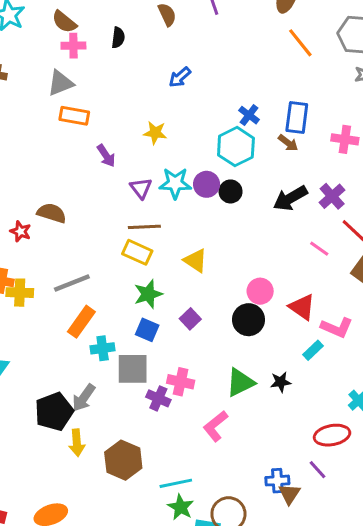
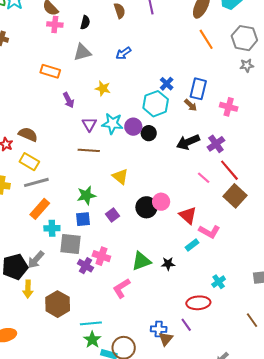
gray triangle: (60, 83) -> (82, 52), moved
yellow rectangle: (137, 252) -> (29, 162), moved
black circle: (249, 320) -> (146, 207), moved
blue square: (147, 330) -> (83, 219), turned -35

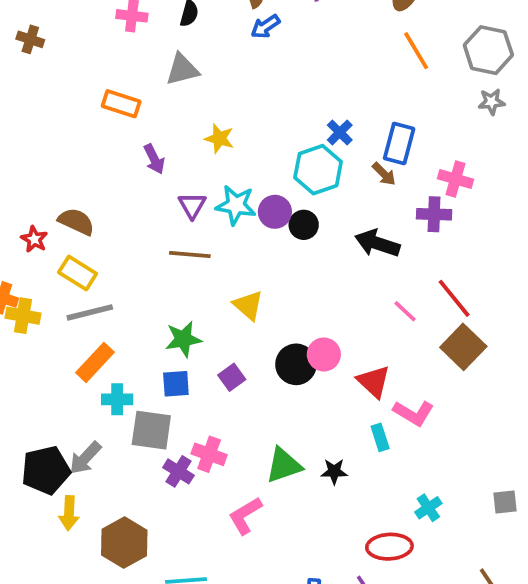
blue arrow: (123, 53) -> (265, 27), moved
black arrow: (188, 142) -> (377, 243), turned 40
purple cross: (216, 144) -> (434, 214), moved, turned 36
cyan rectangle: (192, 245) -> (380, 437), turned -72

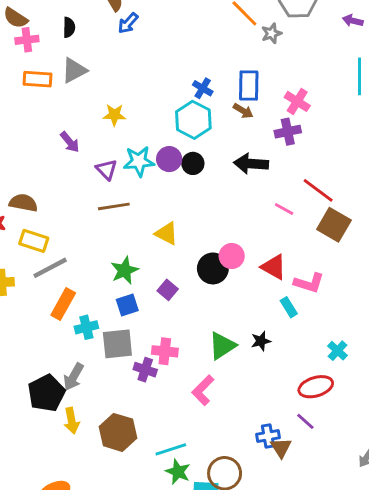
gray star: (492, 102) -> (272, 33), moved
orange rectangle: (121, 104) -> (37, 79), moved
pink cross: (455, 179) -> (297, 101), turned 30

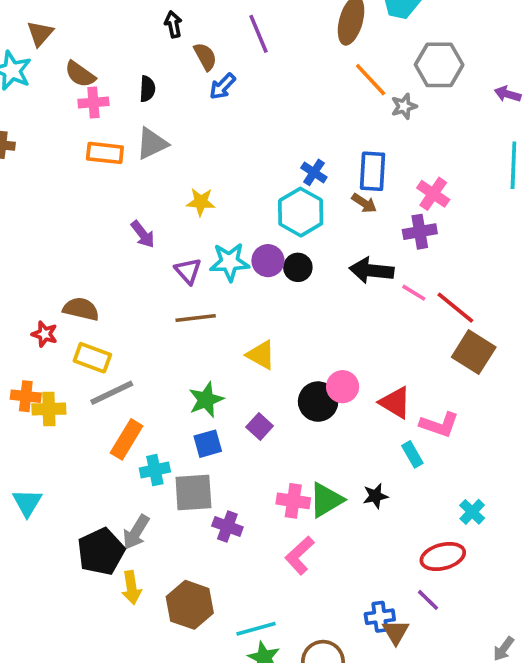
pink line: (284, 209) -> (414, 293), moved
pink cross: (165, 351) -> (293, 501), moved

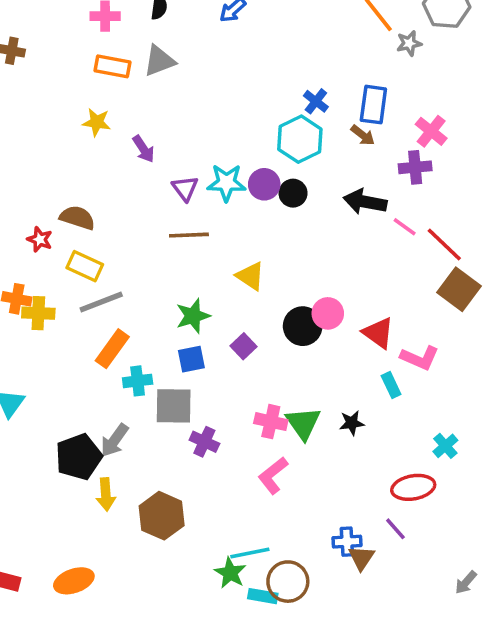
yellow star: (201, 202) -> (97, 122), moved
green triangle: (326, 500) -> (303, 423), turned -39
cyan line: (256, 629) -> (250, 553), moved

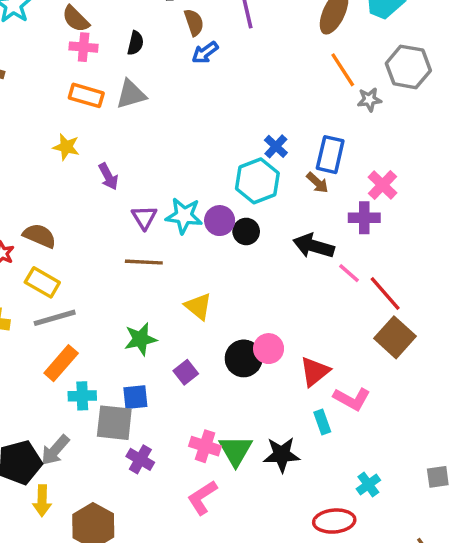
red triangle: (378, 333) -> (315, 372), turned 40
blue square: (191, 359) -> (135, 397), moved
black star: (352, 423) -> (282, 455), size x1.5

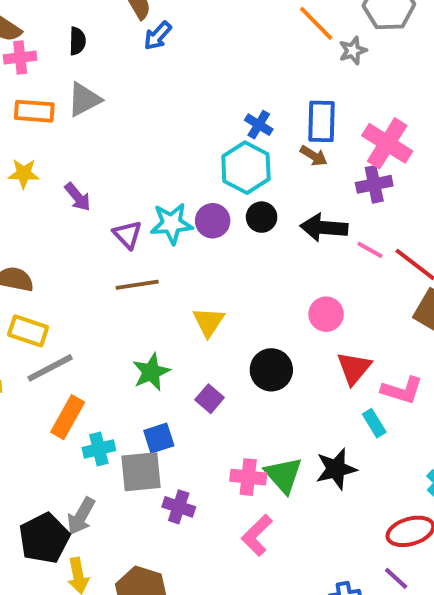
pink cross: (383, 185) -> (387, 143), size x1.4
black circle: (246, 231) -> (262, 217), moved
yellow triangle: (198, 306) -> (209, 322), turned 36
pink circle: (269, 349) -> (326, 314), moved

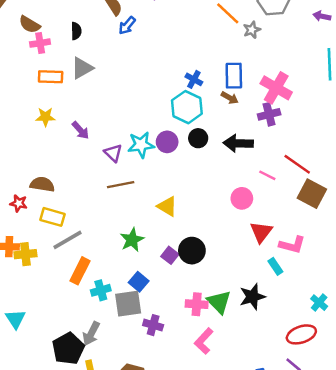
pink line: (370, 250) -> (267, 175), moved
yellow triangle: (209, 322) -> (167, 206), turned -30
black circle: (271, 370) -> (192, 251), moved
blue square: (159, 438) -> (139, 282), turned -30

